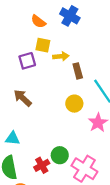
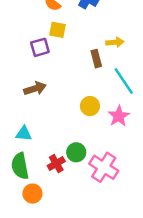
yellow arrow: (61, 56) -> (115, 42), moved
brown arrow: (23, 98) -> (35, 89), turned 120
yellow circle: (74, 104) -> (90, 106), moved

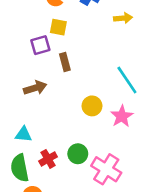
yellow arrow: (115, 42) -> (123, 18), moved
brown rectangle: (96, 59) -> (65, 62), moved
red cross: (56, 164) -> (48, 159), moved

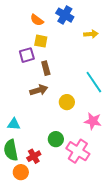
brown arrow: (35, 88) -> (39, 90), moved
pink star: (122, 116) -> (93, 121), moved, turned -30
red cross: (48, 159) -> (34, 156), moved

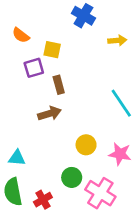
orange semicircle: (37, 20) -> (21, 35), moved
yellow circle: (67, 102) -> (86, 145), moved

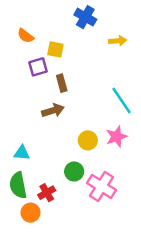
pink star: (120, 154) -> (116, 137), moved, turned -30

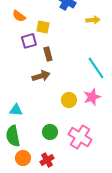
green circle: (74, 172) -> (50, 132), moved
red cross: (47, 193) -> (47, 160), moved

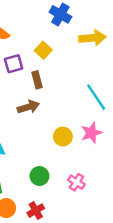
yellow arrow: (93, 20) -> (92, 38), size x1.5
yellow square: (43, 27) -> (43, 50), moved, turned 32
pink cross: (80, 137) -> (76, 182), size x0.6

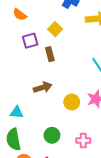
brown arrow: (28, 107) -> (43, 87), moved
pink cross: (76, 182) -> (83, 141), turned -32

